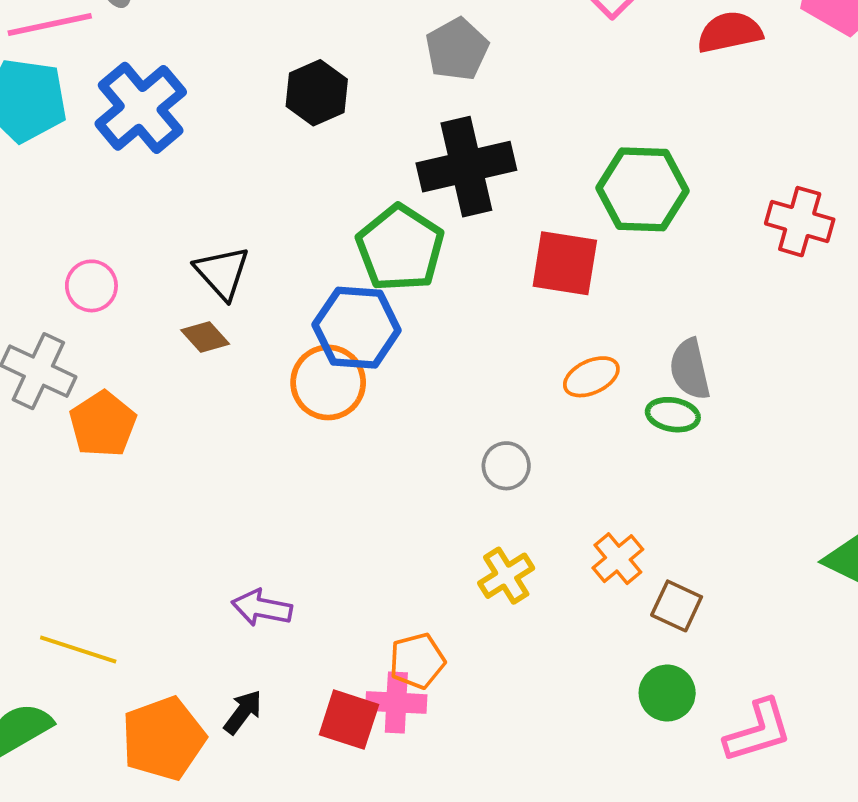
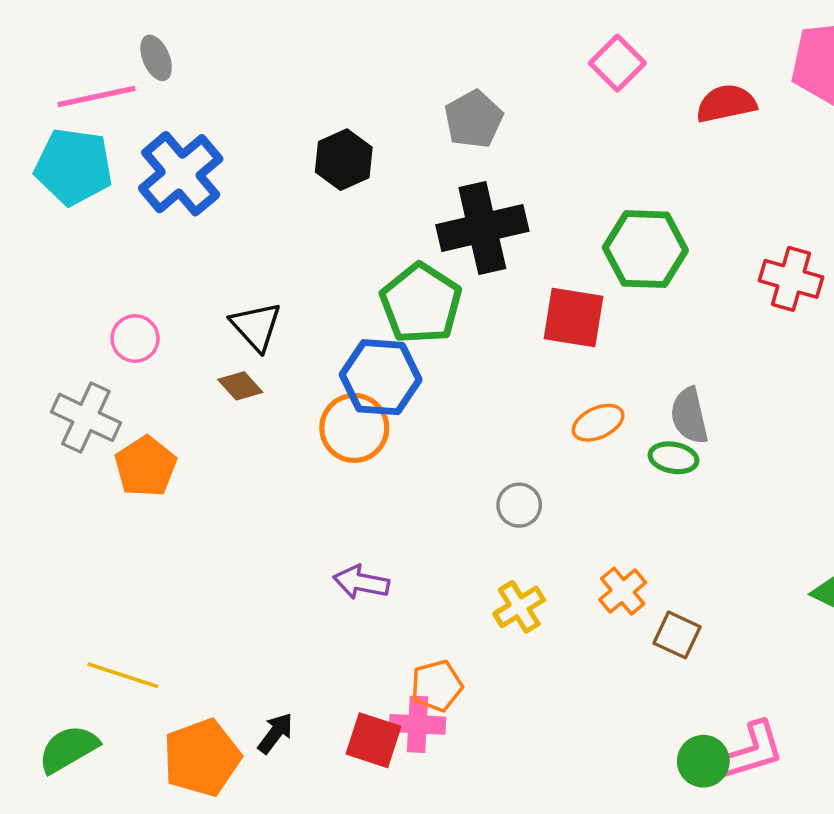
purple arrow: (262, 608) -> (361, 582), moved
green circle: (667, 693) -> (703, 761), moved

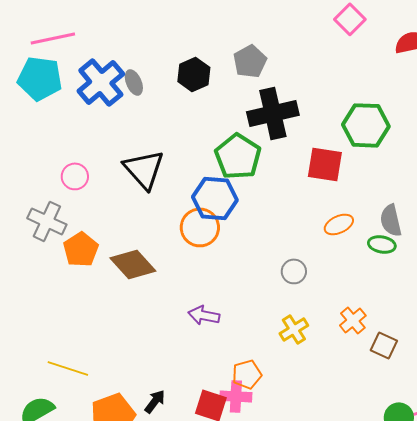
gray ellipse: (156, 58) -> (134, 82), moved
gray pentagon: (474, 119) -> (250, 61), moved
black triangle: (256, 326) -> (144, 169), size x1.4
brown diamond: (240, 386) -> (133, 264), moved, size x1.8

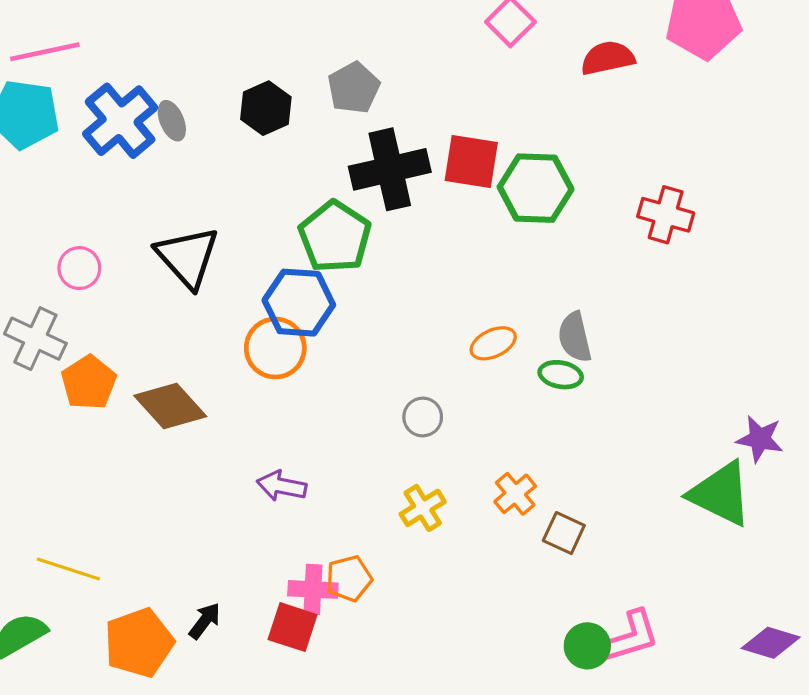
red square: (325, 164) -> (471, 161), moved
pink cross: (236, 396) -> (313, 589), moved

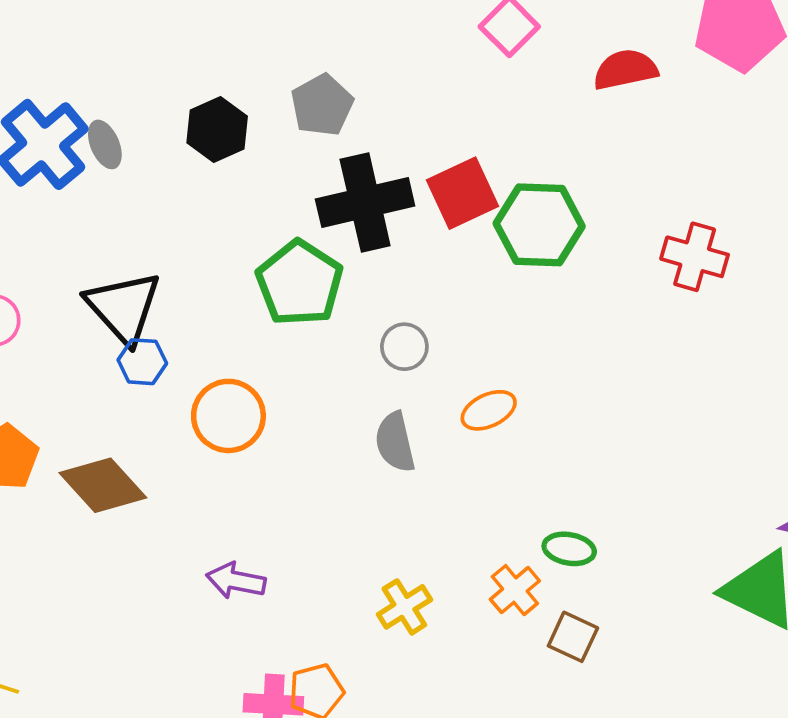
red square: (471, 161) -> (462, 193), turned -34
blue hexagon: (299, 303) -> (142, 362), moved, size x0.6
gray semicircle: (575, 337) -> (395, 442), moved
green ellipse: (561, 375) -> (569, 549), moved
gray circle: (423, 417) -> (404, 347), moved

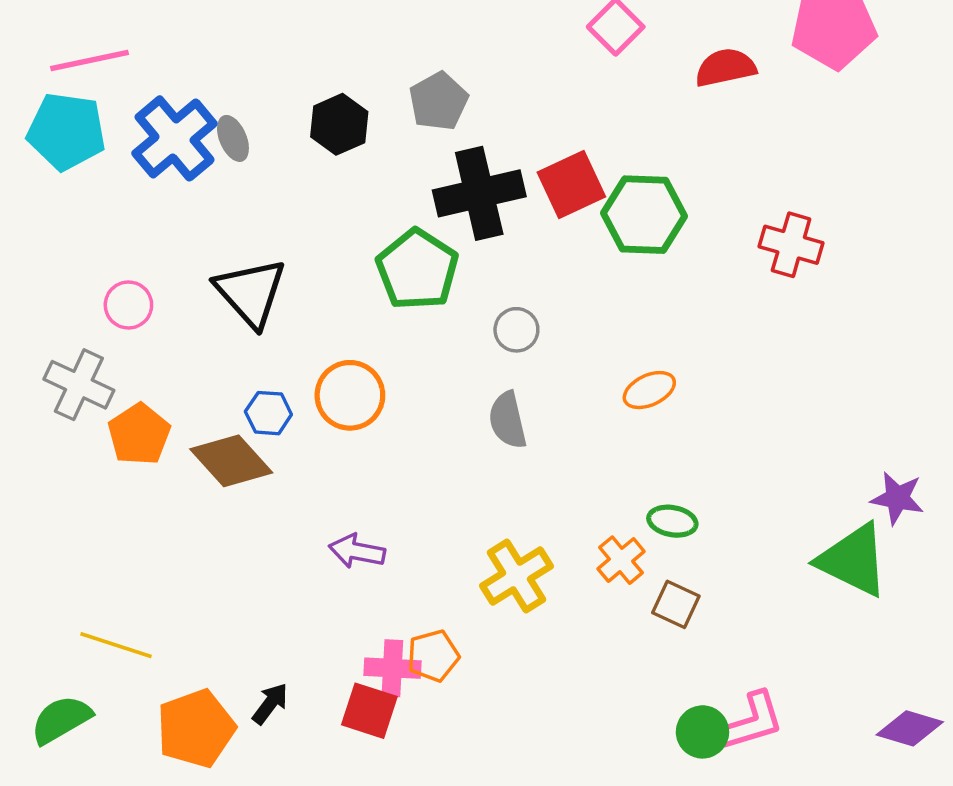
blue hexagon: (142, 362) -> (268, 413), moved
orange ellipse: (489, 410) -> (649, 390), moved
yellow cross: (404, 607) -> (516, 576), size x1.4

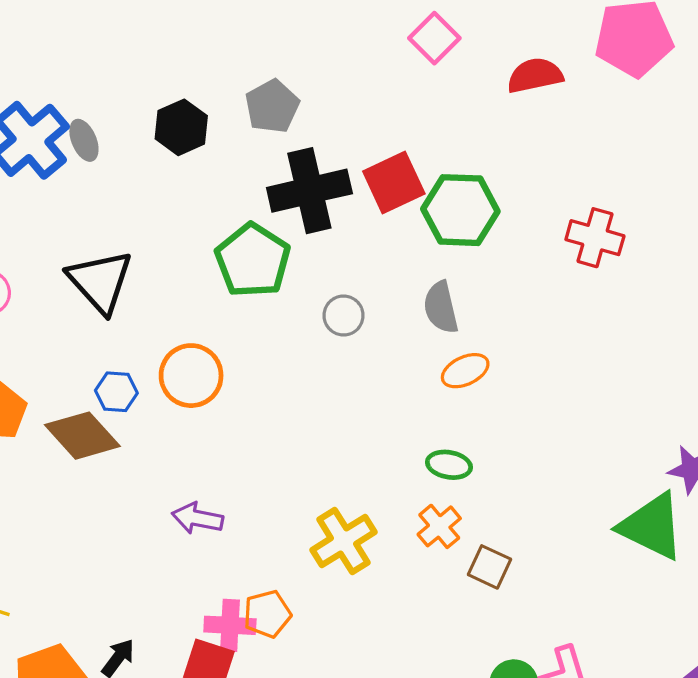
gray semicircle: (508, 420) -> (441, 307), moved
green ellipse: (672, 521) -> (449, 465), moved

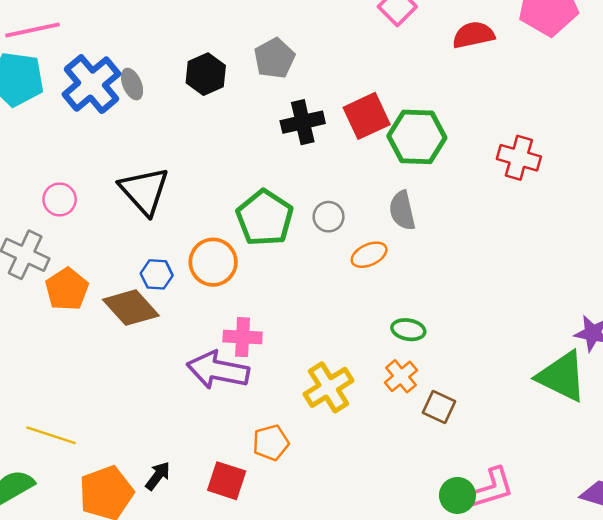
black cross: (309, 191) -> (303, 122), size x0.7
green pentagon: (253, 260) -> (265, 218), moved
orange ellipse: (465, 371) -> (369, 255), moved
purple arrow: (198, 518) -> (218, 370), size x1.6
pink cross: (230, 625) -> (243, 337), moved

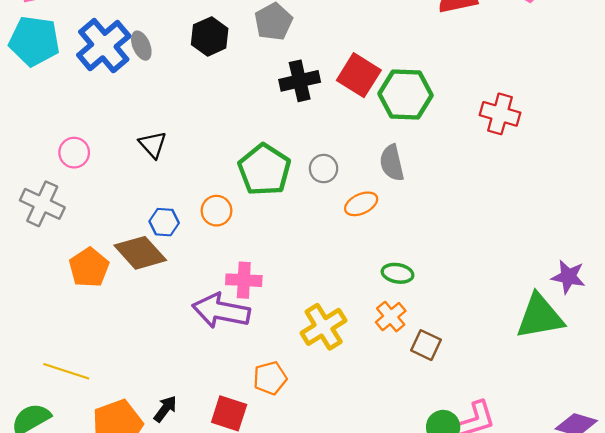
red square: (367, 116) -> (359, 75), turned -33
black triangle: (144, 191) -> (153, 145), size x0.6
orange circle: (213, 262) -> (216, 211), size x0.7
orange pentagon: (67, 289) -> (89, 268), moved
green triangle: (562, 376) -> (540, 317), turned -36

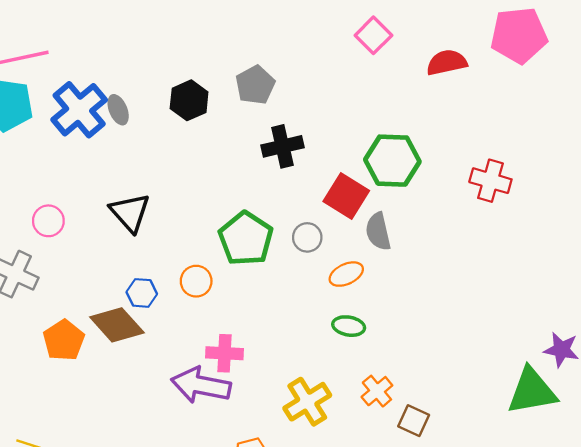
red square: (359, 75) -> (346, 196), moved
black triangle: (153, 145) -> (130, 213), size x1.4
green ellipse: (398, 273) -> (349, 326), moved

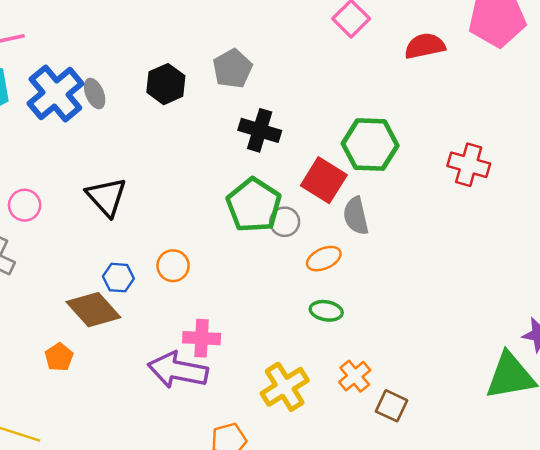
black cross: (282, 146) -> (260, 130), turned 30
green pentagon: (246, 239) -> (254, 205), moved
orange pentagon: (64, 340) -> (59, 357), moved, size x0.7

